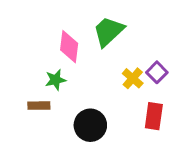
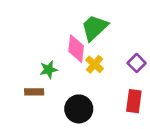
pink diamond: (69, 47) -> (76, 49), moved
yellow cross: (133, 78) -> (95, 64), moved

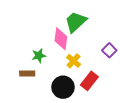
yellow cross: (95, 64) -> (74, 61), moved
red rectangle: (134, 101) -> (89, 81), moved, turned 30

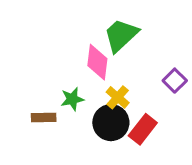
green star: (39, 56) -> (72, 99), moved
black circle: (63, 87) -> (111, 123), moved

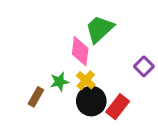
yellow cross: (118, 97) -> (86, 80), moved
brown rectangle: (44, 118) -> (36, 97), turned -60

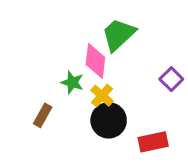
green star: (59, 82) -> (72, 82), moved, turned 30
red rectangle: (118, 107) -> (153, 142), moved, turned 40

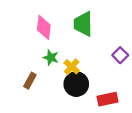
green trapezoid: (118, 35) -> (83, 24), turned -48
pink diamond: (95, 61) -> (44, 27), moved

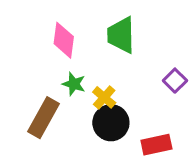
brown rectangle: (30, 81) -> (44, 118), size x1.6

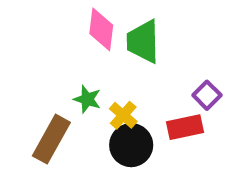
pink diamond: (64, 40) -> (101, 29), moved
red rectangle: (156, 145) -> (185, 127), moved

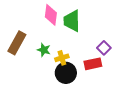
yellow cross: (123, 115) -> (62, 58), turned 32
brown rectangle: (51, 139) -> (17, 43), moved

